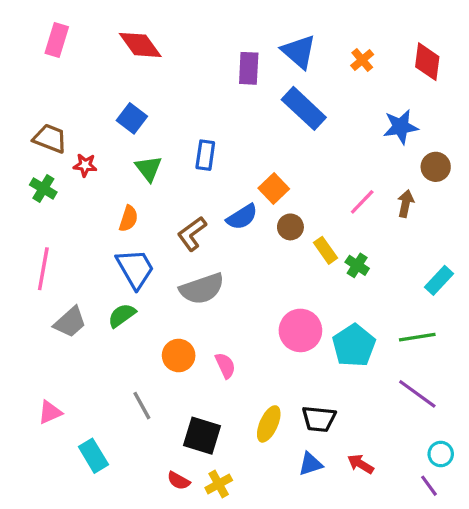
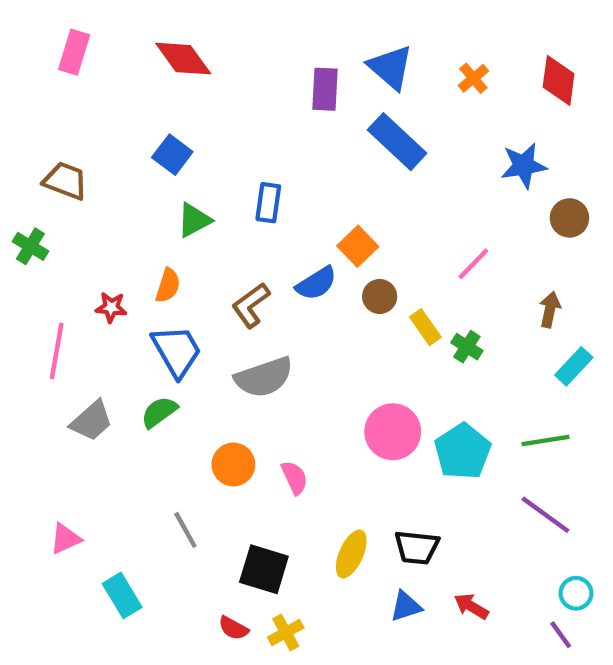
red star: (85, 165) -> (111, 307), moved
green triangle: (149, 169) -> (194, 220), turned 40
green cross: (43, 189) -> (30, 246), moved
brown arrow: (406, 204) -> (550, 310), moved

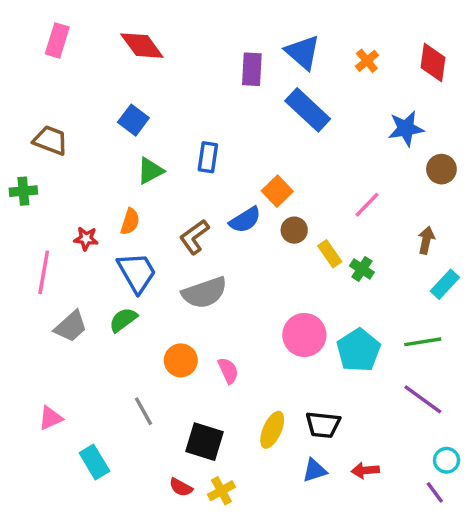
green cross: (30, 246) -> (23, 191), turned -36
red arrow: (471, 606) -> (365, 470), turned -36

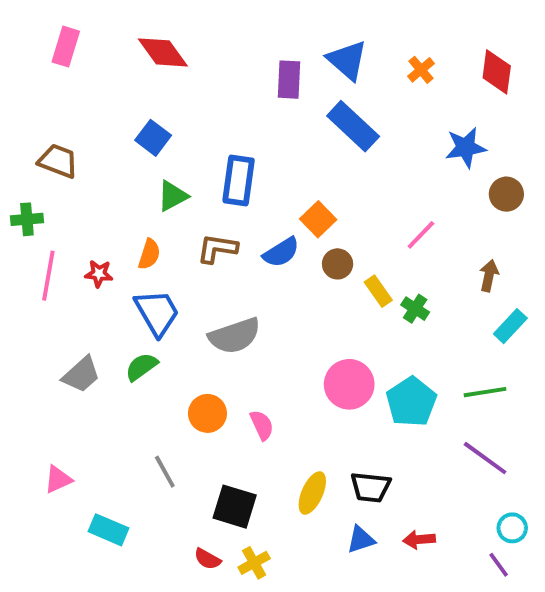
blue rectangle: (208, 157) -> (239, 180), size x1.4
brown L-shape: (194, 237) -> (217, 248), moved, turned 45
pink line: (44, 272) -> (48, 276), moved
cyan rectangle: (94, 462) -> (108, 530), turned -36

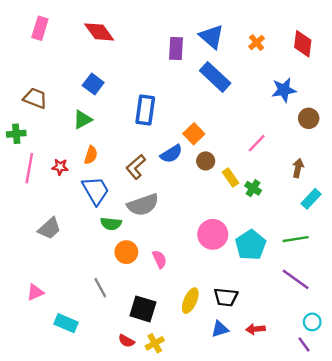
green triangle: (173, 196) -> (83, 120), moved
brown L-shape: (217, 248) -> (136, 167), moved, turned -50
green semicircle: (141, 367) -> (111, 224), moved, turned -138

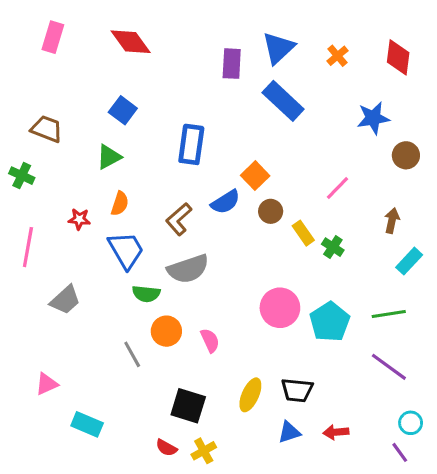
blue triangle: (212, 37) -> (278, 48), turned 36
green cross: (16, 134) -> (22, 176), turned 30
pink line: (29, 168) -> (28, 247), moved
gray line: (100, 288) -> (132, 354), moved

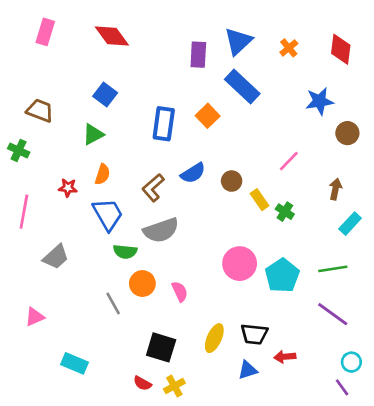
orange square: (255, 176) -> (208, 116), moved
pink triangle: (47, 384) -> (35, 317), moved
red arrow: (336, 432) -> (285, 357), moved

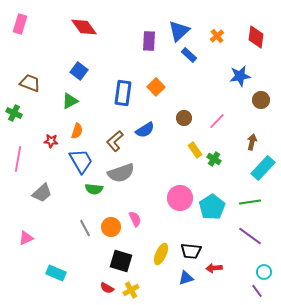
pink rectangle: (45, 32) -> (20, 24), moved
blue rectangle: (242, 87) -> (189, 55), moved, size x0.6
brown circle: (232, 181) -> (184, 118), moved
cyan rectangle: (350, 224) -> (263, 168), size x1.4
orange circle: (142, 284) -> (111, 227), moved

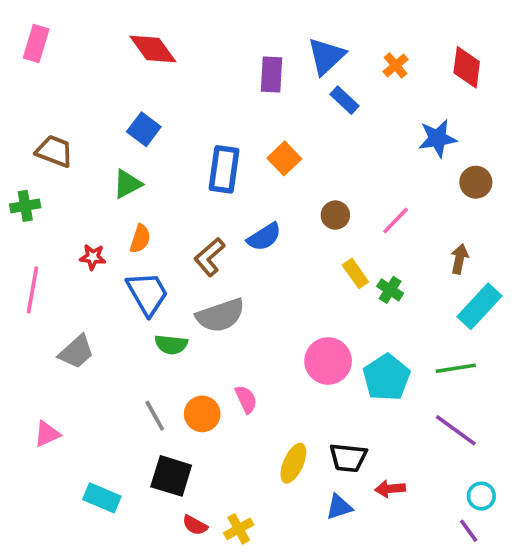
green cross: (14, 113) -> (25, 206), turned -35
black square: (121, 261) -> (171, 476), moved

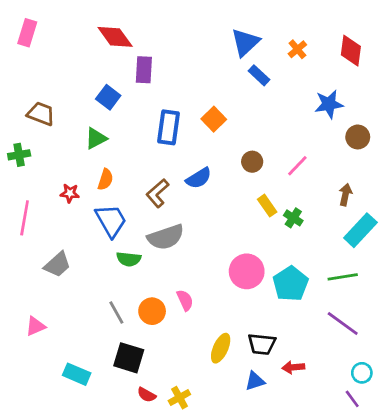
purple rectangle: (272, 75) -> (144, 70), moved

